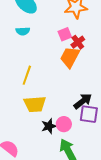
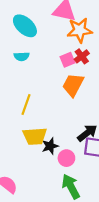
red cross: (78, 42) -> (82, 56), moved
black star: (49, 126) -> (50, 146), moved

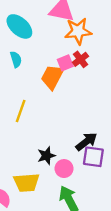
cyan semicircle: (22, 56) -> (16, 59), turned -104
orange trapezoid: (73, 85) -> (52, 77), moved
yellow trapezoid: (35, 136) -> (26, 183), moved

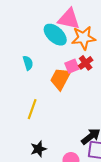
cyan ellipse: (19, 26) -> (55, 35), moved
black star: (46, 156) -> (38, 149), moved

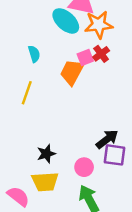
yellow line: (32, 109) -> (27, 93), moved

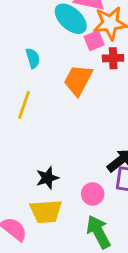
red cross: (101, 54) -> (113, 58), turned 35
pink square: (85, 58) -> (94, 41), moved

